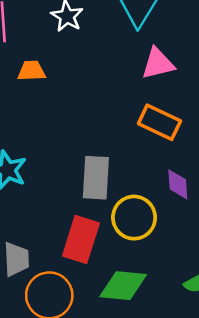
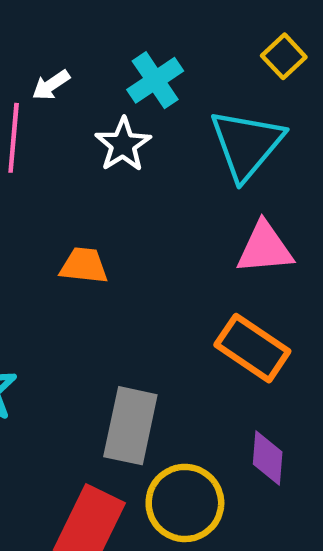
orange trapezoid: (31, 71) -> (84, 266), moved

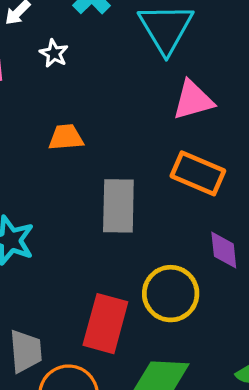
white star: (123, 145) -> (54, 53), moved, size x0.7
gray rectangle: (130, 426) -> (118, 206), moved

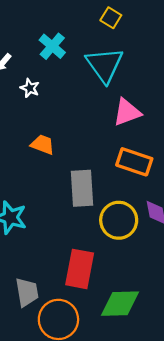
orange trapezoid: (66, 137) -> (43, 145), turned 30
yellow circle: (171, 294) -> (119, 220), moved

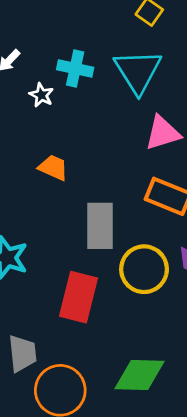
cyan cross: (52, 46) -> (75, 69), moved, turned -32
red rectangle: (80, 269) -> (78, 297), moved

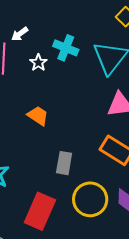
gray rectangle: (100, 226) -> (64, 163), size x0.7

